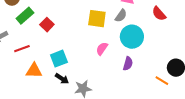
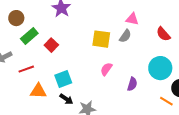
cyan circle: (132, 37) -> (160, 68), moved

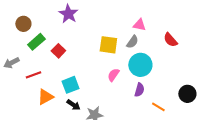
cyan circle: (160, 68) -> (140, 65), moved
orange triangle: (38, 91) -> (45, 97), turned -30
orange line: (166, 101) -> (158, 107), moved

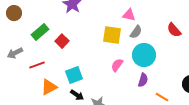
brown circle: (23, 24) -> (14, 13), moved
pink triangle: (139, 25) -> (129, 15), moved

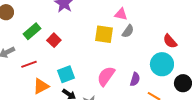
red semicircle: (174, 30) -> (170, 41), moved
cyan circle: (144, 55) -> (162, 64), moved
pink semicircle: (117, 65) -> (106, 76), moved, size x1.5

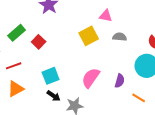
gray semicircle: (128, 31) -> (120, 37), moved, turned -120
yellow square: (104, 34) -> (89, 36), turned -36
orange triangle: (41, 86) -> (16, 89), moved

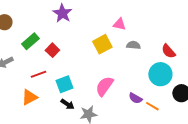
red line: (14, 66) -> (38, 74), moved
purple semicircle: (120, 81) -> (135, 98), moved, turned 104

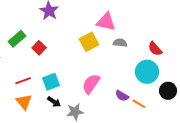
pink triangle: (119, 24) -> (106, 22), size x1.5
red line: (38, 74) -> (23, 81), moved
orange triangle: (29, 97) -> (24, 102), moved, turned -42

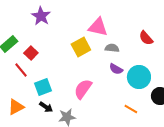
red semicircle: (155, 49) -> (146, 38), moved
red line: (23, 81) -> (21, 70), moved, turned 70
purple semicircle: (122, 96) -> (116, 69), moved
orange triangle: (24, 102) -> (16, 107), turned 42

